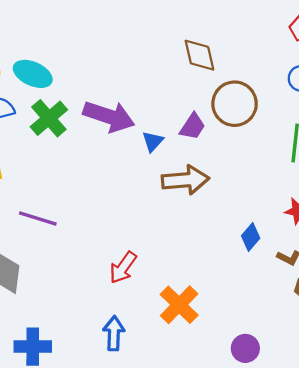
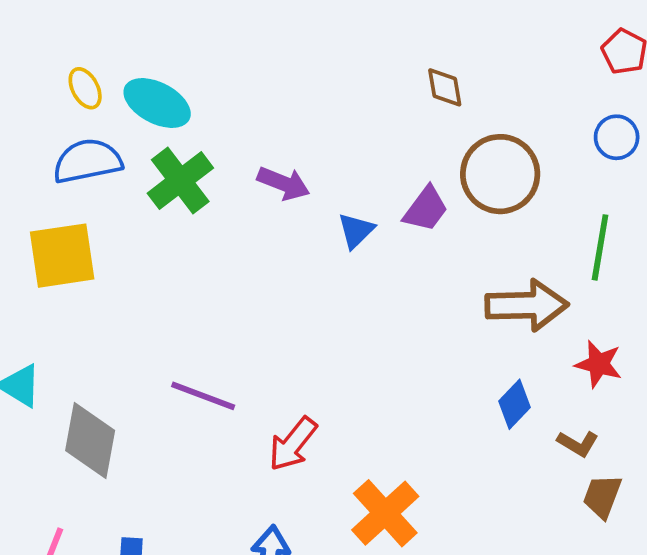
brown diamond: (199, 55) -> (445, 87), size x0.7
purple arrow: (109, 116) -> (284, 183), size x0.6
brown arrow: (185, 180) -> (527, 305), moved
purple line: (38, 218) -> (203, 396), moved

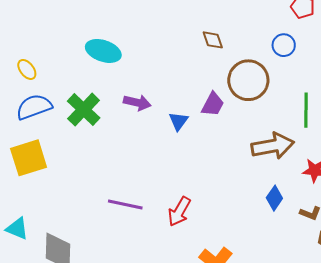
cyan ellipse: (157, 103) -> (103, 51), moved
blue circle: (617, 137) -> (284, 45), moved
purple line: (203, 396) -> (125, 204), moved
red arrow: (293, 444) -> (179, 212), moved

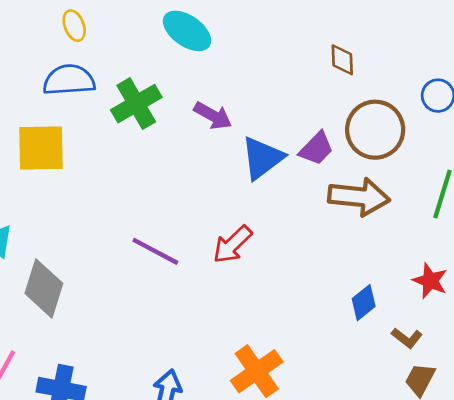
blue triangle: (178, 121) -> (262, 158), size x1.6
brown arrow: (273, 146) -> (359, 197), moved
red arrow: (179, 212) -> (232, 244), moved

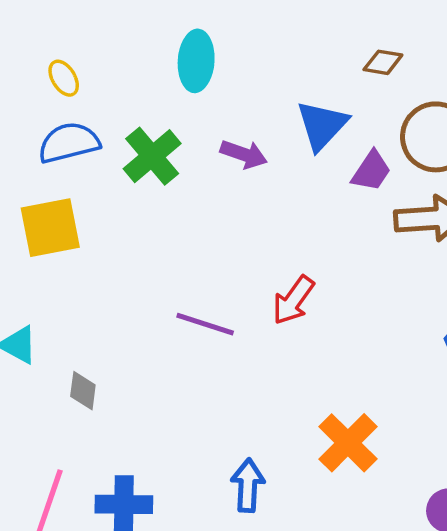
cyan ellipse: (187, 31) -> (196, 61), turned 69
brown diamond: (342, 60) -> (383, 62), turned -68
blue triangle: (262, 158) -> (322, 125), moved
gray diamond: (44, 288) -> (83, 391), size x0.6

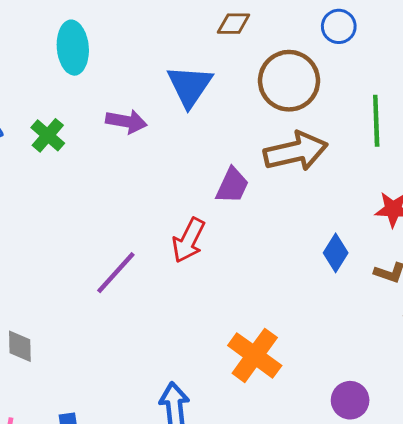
green cross: (152, 156) -> (48, 135), size x0.7
purple trapezoid: (371, 171) -> (232, 185), moved
purple line: (205, 324) -> (116, 273), turned -57

